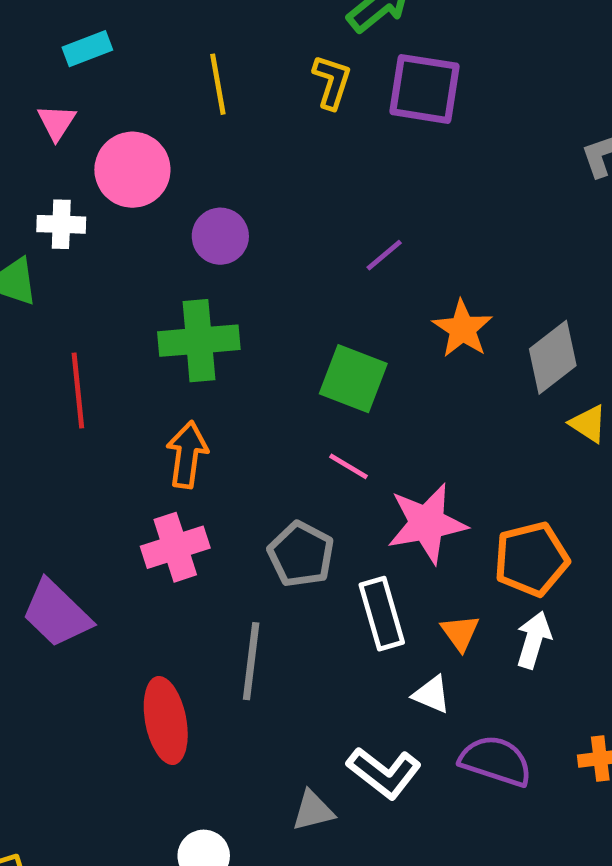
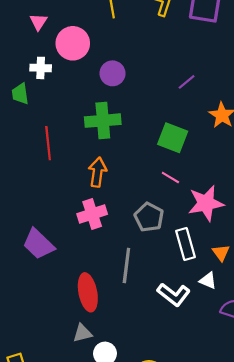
white L-shape: (384, 773) -> (174, 294), moved
gray triangle: (313, 811) -> (82, 333), moved

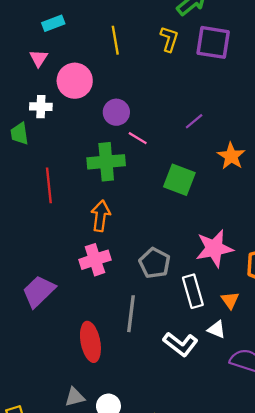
pink line: (170, 177) -> (138, 138), moved
purple trapezoid: (38, 244) -> (39, 291), turned 92
gray triangle: (82, 333) -> (75, 397), moved

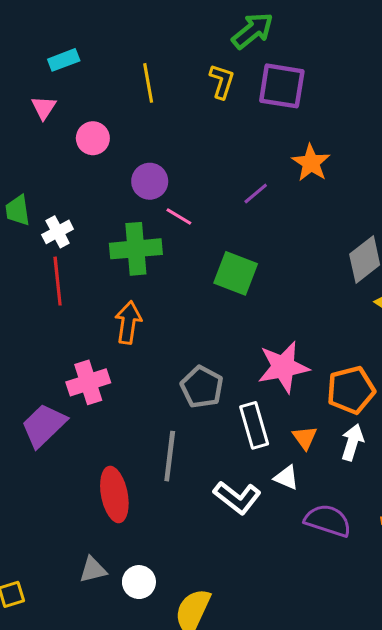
pink circle: (75, 81) -> (93, 138), size x0.7
white cross: (41, 107) -> (58, 232), moved, turned -30
orange star: (231, 156) -> (311, 163), moved
pink cross: (95, 260) -> (88, 382), moved

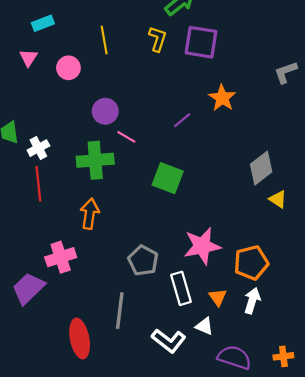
pink circle: (93, 138) -> (68, 68), moved

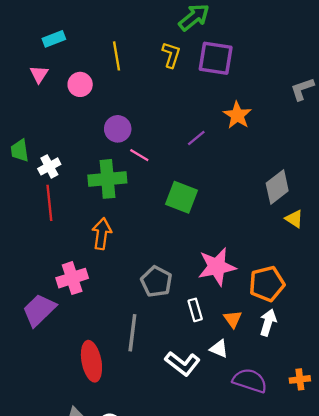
white rectangle: (181, 288) -> (195, 310), size x0.7

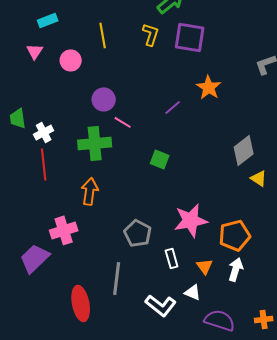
green square: (181, 197) -> (160, 159), size x0.7

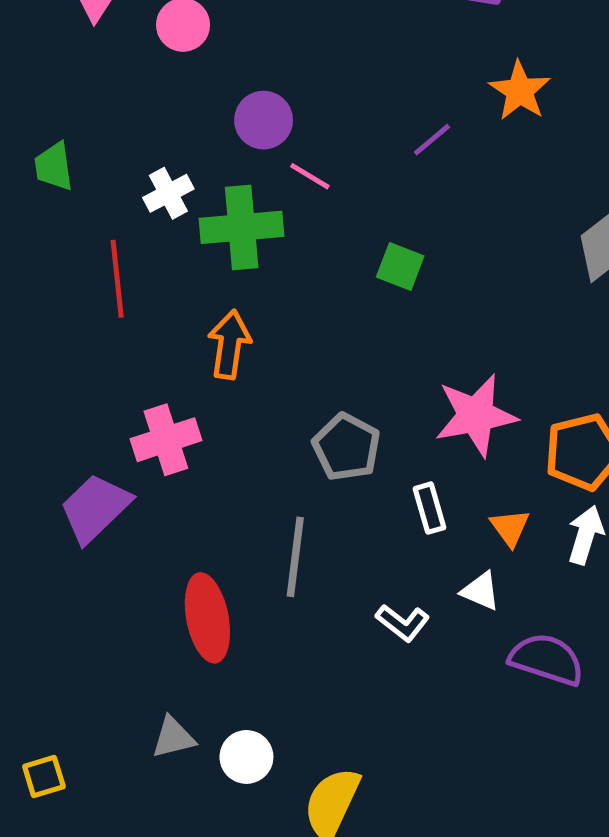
white cross: (44, 132) -> (168, 193), moved
white L-shape: (161, 305) -> (403, 623), size x0.7

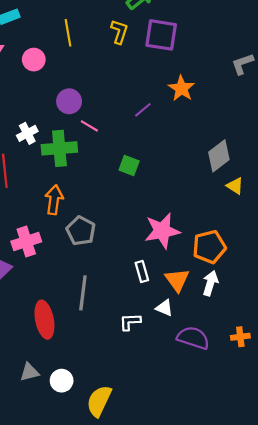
gray pentagon: (346, 447) -> (81, 231), moved
orange triangle: (510, 528) -> (177, 280), size x1.4
white L-shape: (403, 623) -> (130, 322), turned 140

